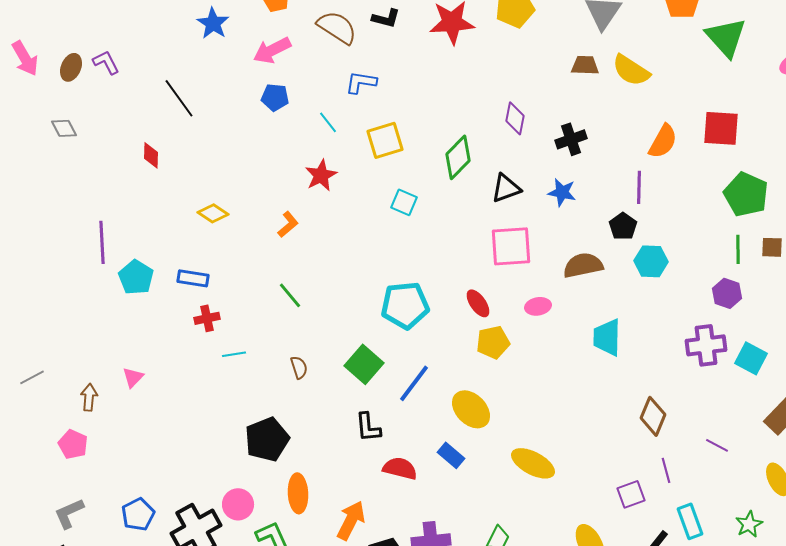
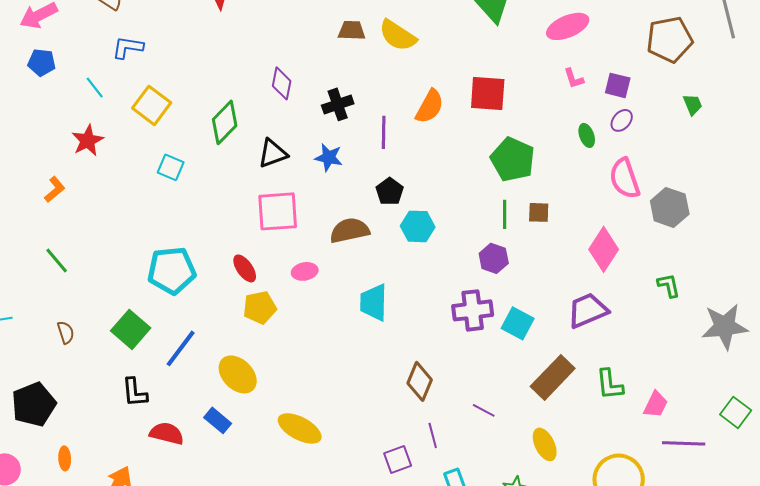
yellow square: (385, 140) -> (152, 105), turned -36
purple line: (639, 187) -> (384, 132), moved
orange ellipse: (298, 493) -> (65, 458), size x0.6

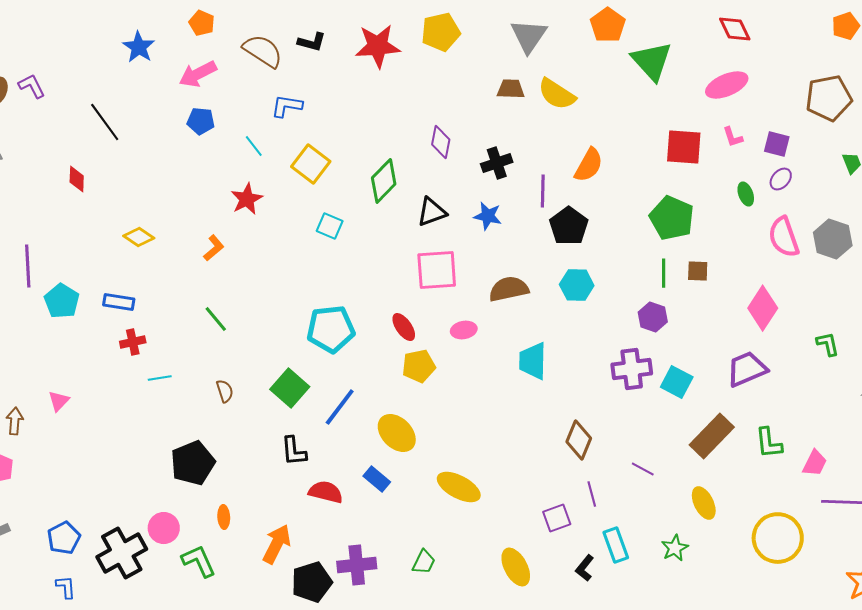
red square: (488, 93) -> (684, 147), moved
black pentagon: (390, 191) -> (569, 226), moved, size x1.4
gray hexagon: (670, 207) -> (833, 239), moved

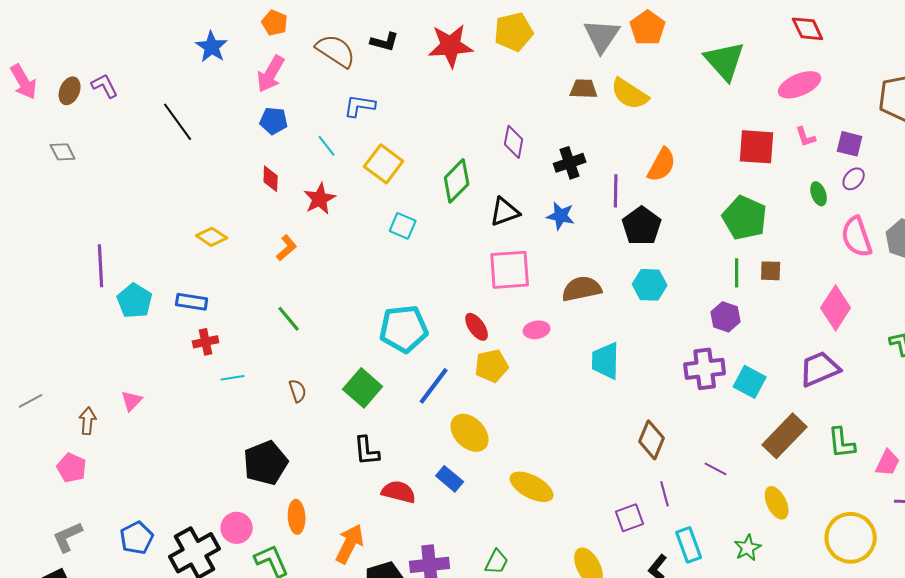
orange pentagon: (608, 25) -> (648, 28), moved
pink arrow: (198, 74) -> (271, 74), turned -33
red diamond: (77, 179) -> (271, 179), moved
blue line: (340, 407) -> (434, 386), moved
orange ellipse: (224, 517) -> (297, 517), size x1.4

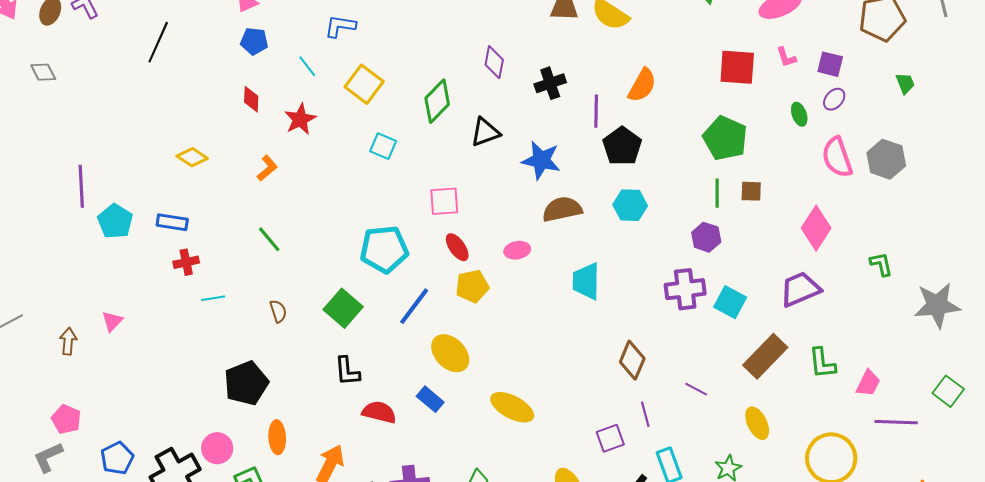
black line: (178, 122) -> (158, 42), turned 60
blue star: (561, 216) -> (541, 160), moved, size x1.4
pink square: (510, 270) -> (444, 201), moved, size x0.7
pink pentagon: (72, 468) -> (66, 419), moved

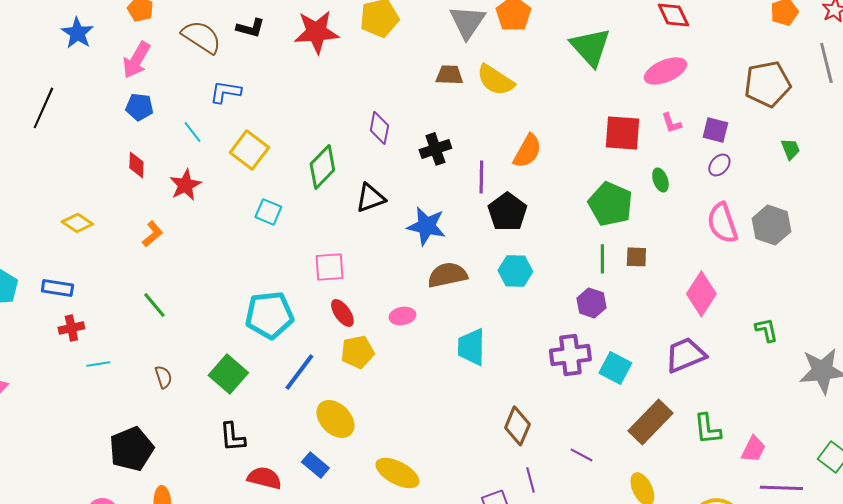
green ellipse: (799, 114) -> (660, 180), moved

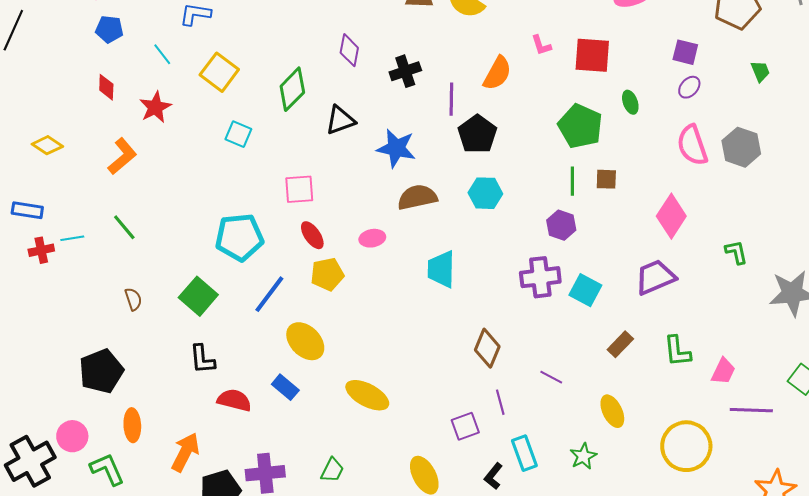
pink L-shape: (671, 123) -> (541, 45), moved
orange L-shape: (152, 234) -> (122, 156), size x1.4
cyan line: (98, 364) -> (72, 238), moved
brown rectangle: (650, 422) -> (620, 344), size x0.6

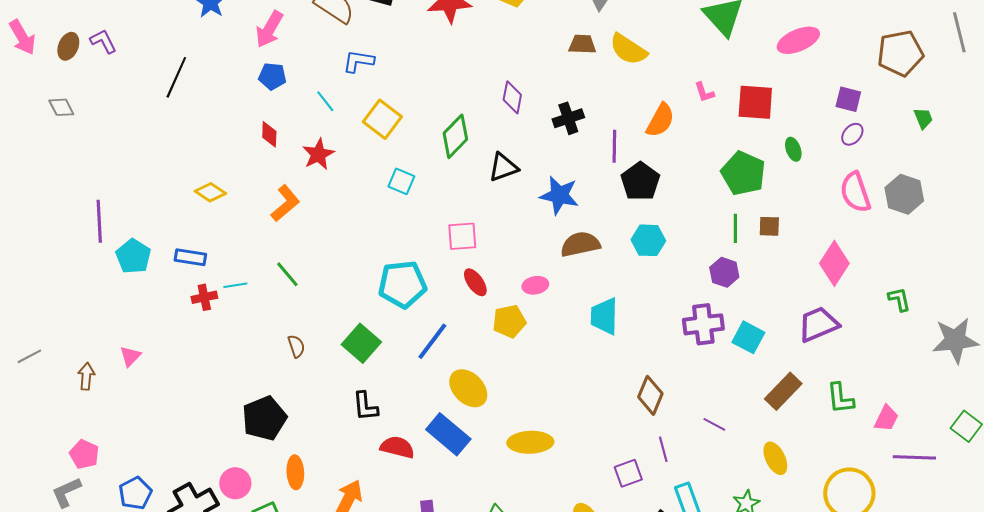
yellow pentagon: (327, 274) -> (509, 321), moved
brown rectangle: (620, 344) -> (783, 391), size x1.4
blue rectangle: (285, 387) -> (448, 434), size x1.6
yellow ellipse: (367, 395) -> (530, 442), turned -30

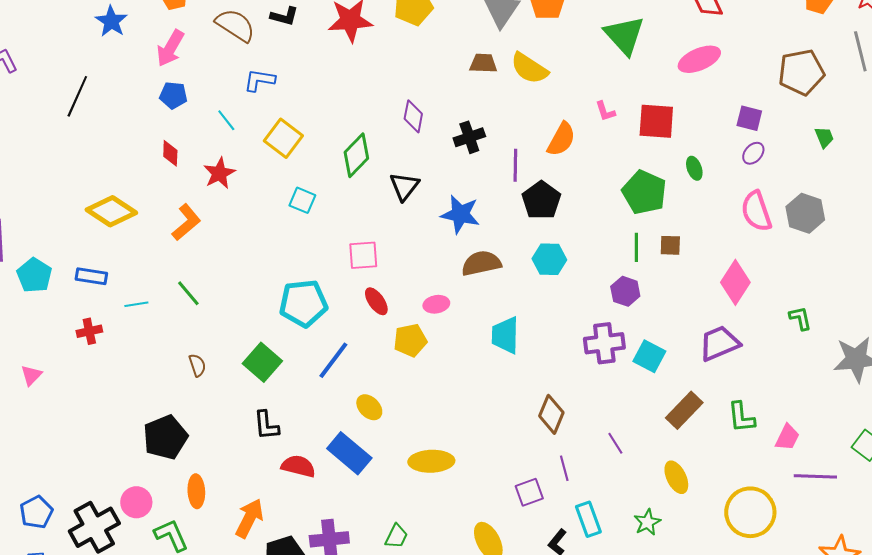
black triangle: (503, 167) -> (404, 186), turned -32
yellow diamond: (210, 192) -> (111, 211), size x1.6
red cross: (204, 297) -> (89, 331), moved
yellow ellipse: (468, 388) -> (369, 407), size x0.7
purple line: (714, 424) -> (615, 443), turned 30

